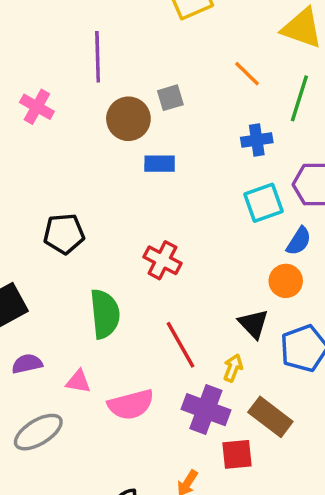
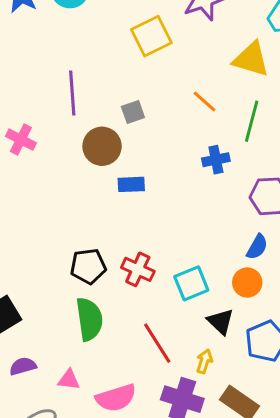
gray square: (170, 98) -> (133, 112), moved
cyan square: (264, 203) -> (191, 283), moved
black pentagon: (64, 234) -> (88, 266), moved

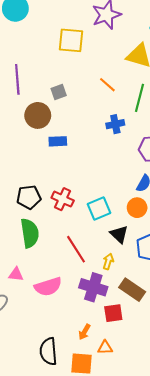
yellow square: (151, 36) -> (71, 40), turned 32

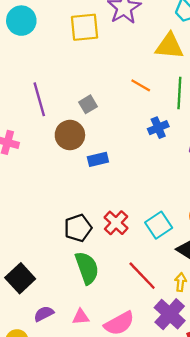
yellow square: (71, 40) -> (85, 27), moved
red cross: (63, 199) -> (116, 223), turned 30
purple cross: (93, 287) -> (170, 314), turned 36

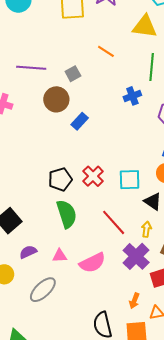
orange line: (141, 85) -> (106, 51), moved
purple line: (39, 99) -> (31, 68), turned -72
blue rectangle: (98, 159) -> (80, 121), turned -36
cyan square: (159, 225) -> (130, 180), turned 30

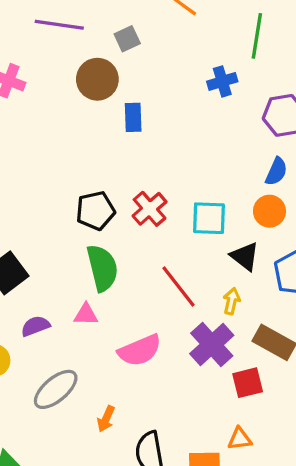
blue rectangle: (80, 121) -> (133, 117), turned -48
pink triangle: (60, 256) -> (86, 314), moved
orange arrow: (134, 301) -> (106, 419), moved

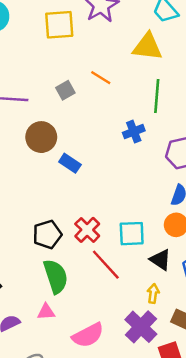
gray square: (127, 39) -> (65, 90), moved
blue rectangle: (133, 117) -> (70, 163), turned -50
red line: (179, 287) -> (106, 265), moved

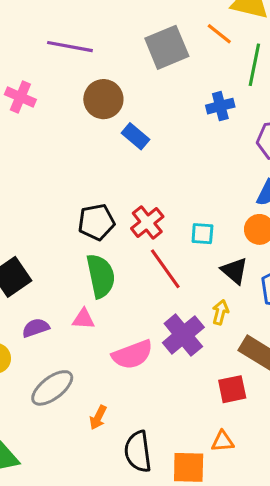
orange line: (101, 78) -> (219, 34), moved
gray square: (65, 90) -> (167, 47), moved, size x1.8
cyan square: (132, 234) -> (202, 234), size x0.7
purple cross: (141, 327) -> (183, 335), moved

